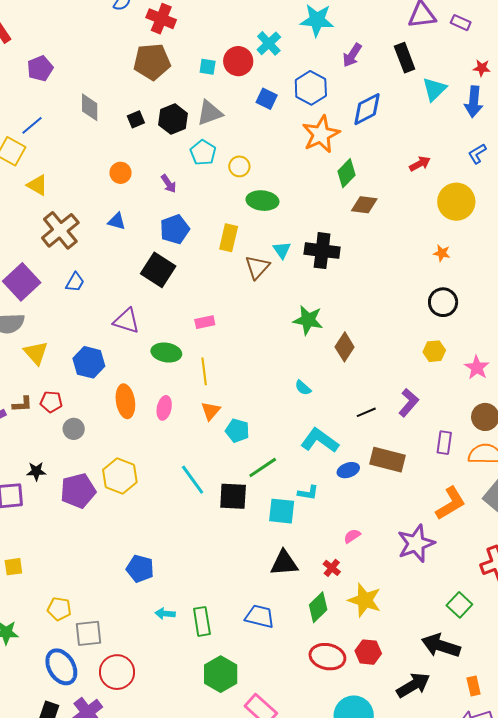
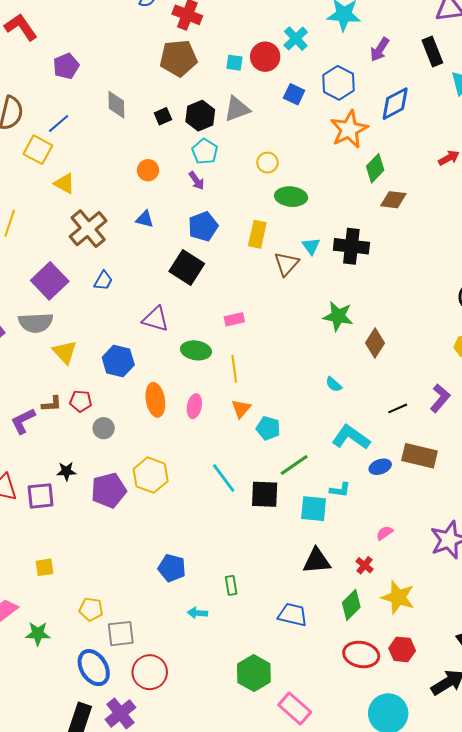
cyan pentagon: (203, 153) -> (205, 152), moved
green rectangle: (202, 621) -> (231, 585), moved, size x0.7

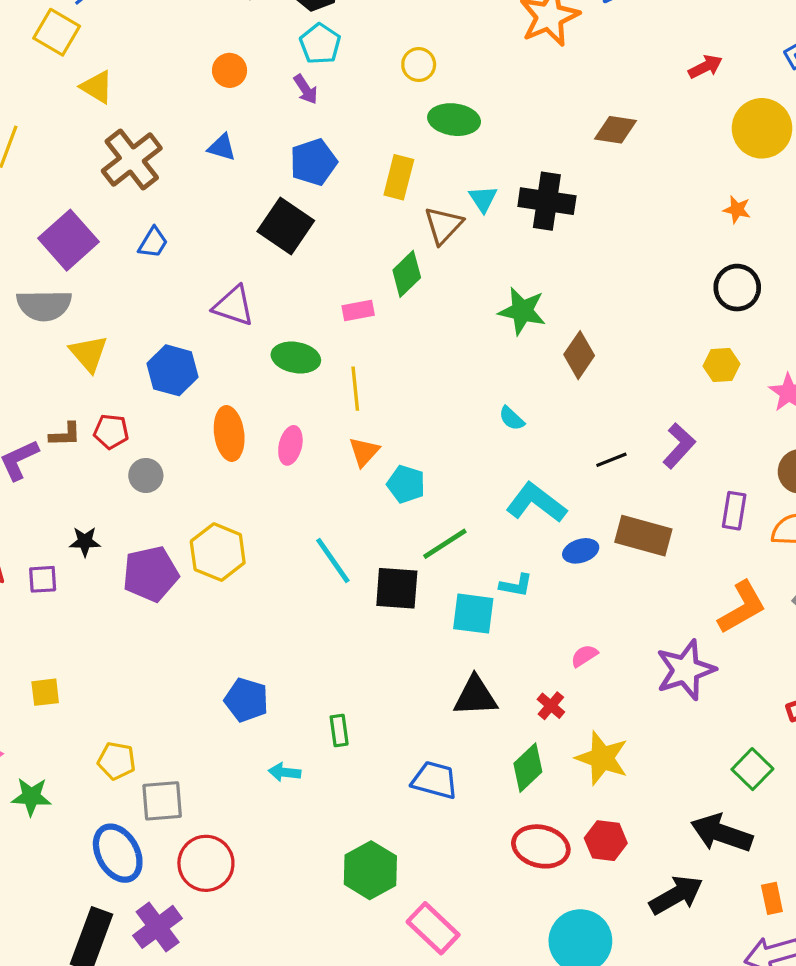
green diamond: (375, 168) -> (407, 274), moved
purple square: (41, 496) -> (43, 579), size x0.7

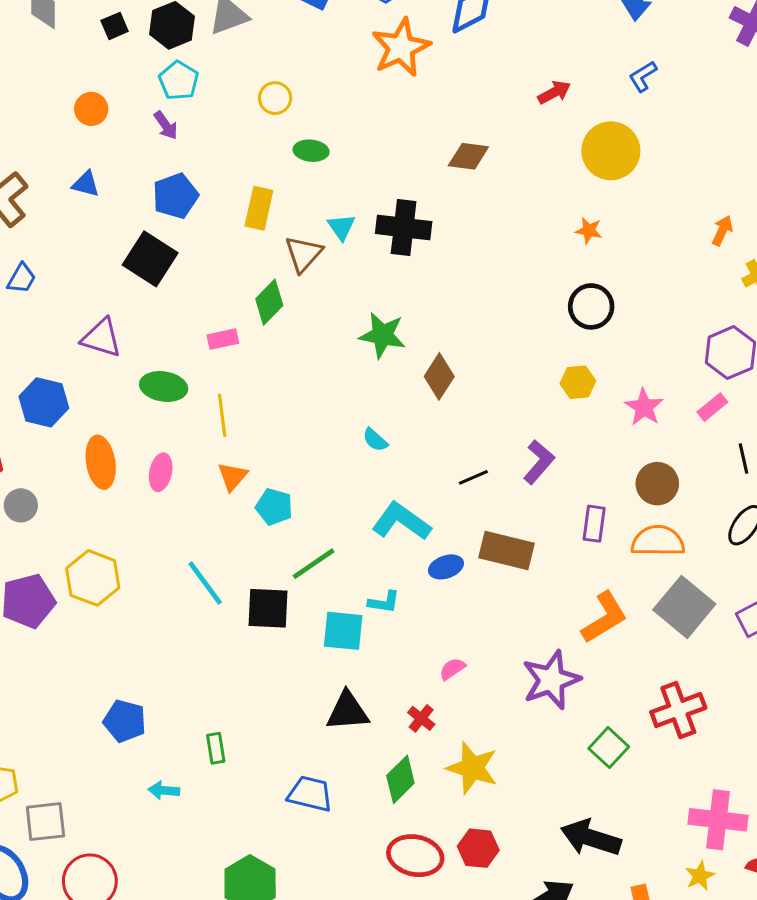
green ellipse: (454, 120) -> (311, 151), size x0.7
green square: (752, 769) -> (609, 748), moved

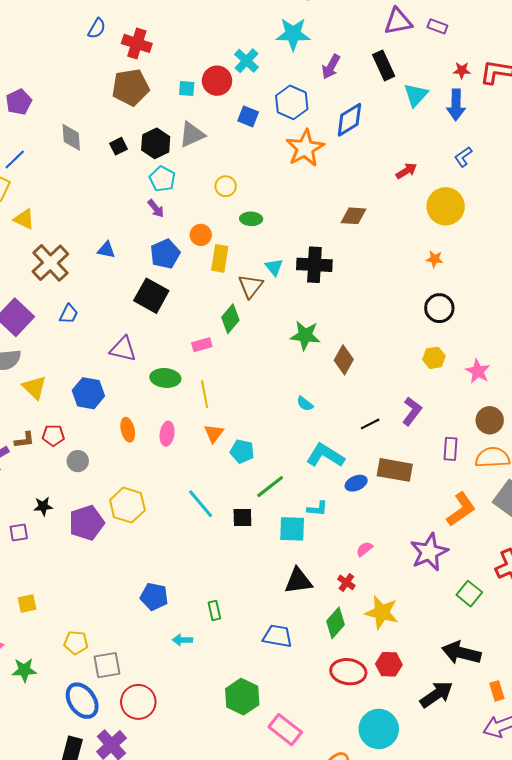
orange circle: (91, 109) -> (201, 235), moved
orange ellipse: (101, 462) -> (128, 430), size x0.7
black square: (268, 608) -> (242, 517), size x0.7

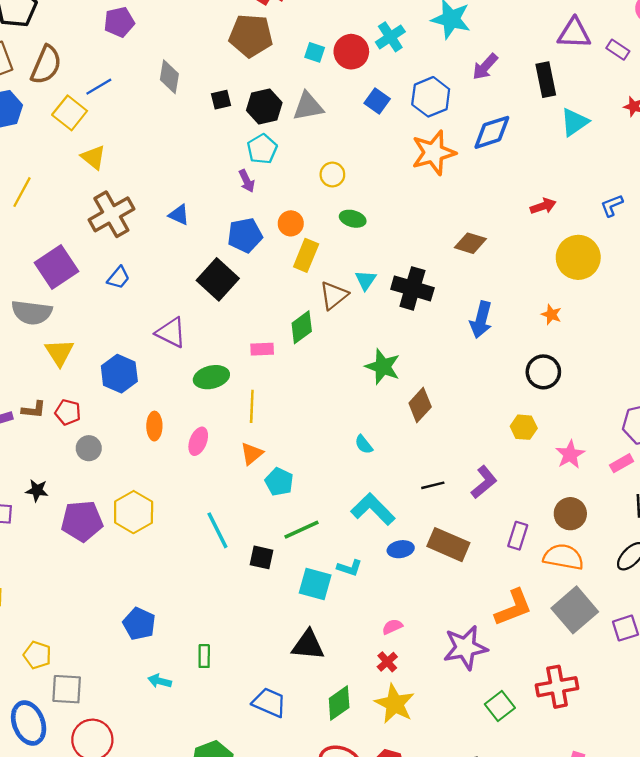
blue arrow: (456, 105) -> (481, 320), moved
green ellipse: (165, 378) -> (211, 377), turned -32
red cross: (346, 582) -> (387, 662), moved

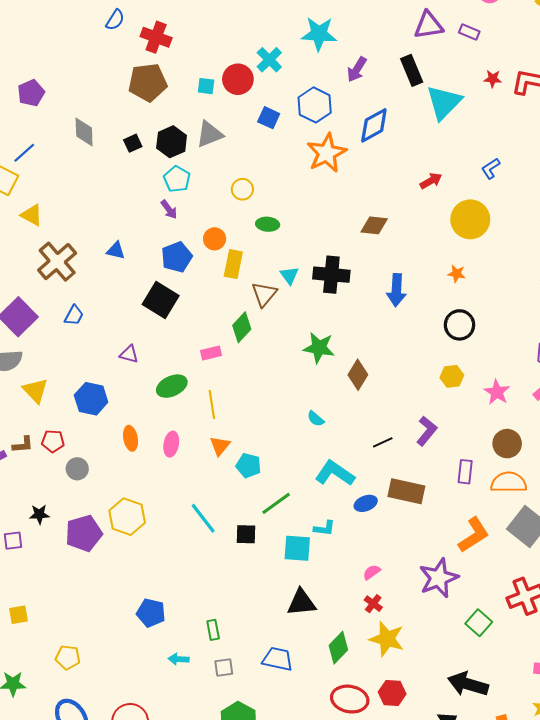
cyan triangle: (574, 122) -> (444, 102), size x1.4
purple triangle: (171, 333) -> (129, 354), size x0.7
gray square: (67, 689) -> (224, 667), moved, size x0.7

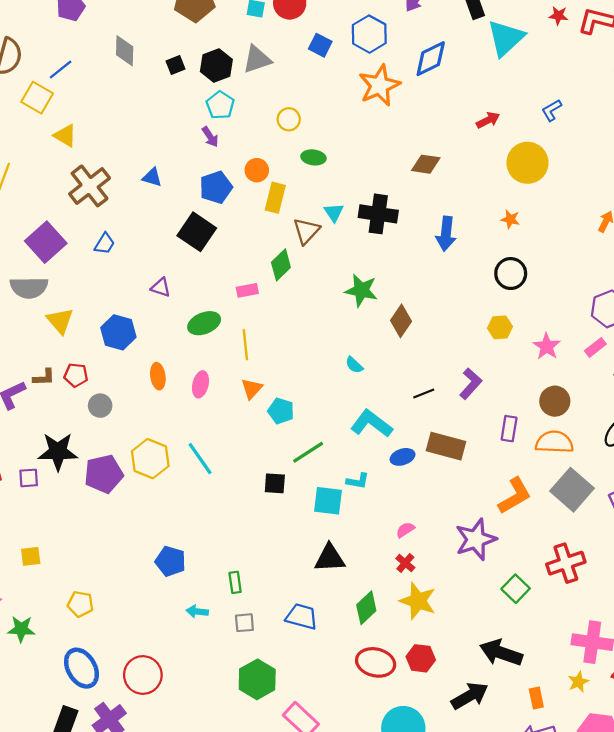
black star: (39, 514) -> (58, 452), size x1.8
cyan line: (203, 518) -> (200, 459), moved

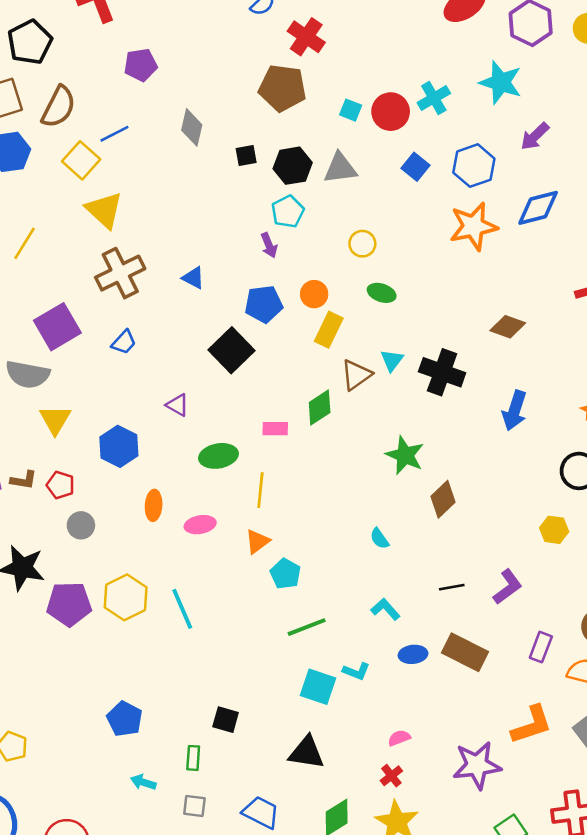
yellow triangle: (65, 136) -> (104, 210), size x1.4
pink ellipse: (201, 384) -> (200, 525), turned 55
cyan L-shape: (371, 424) -> (385, 609), size x0.6
black square: (275, 483) -> (226, 720), moved

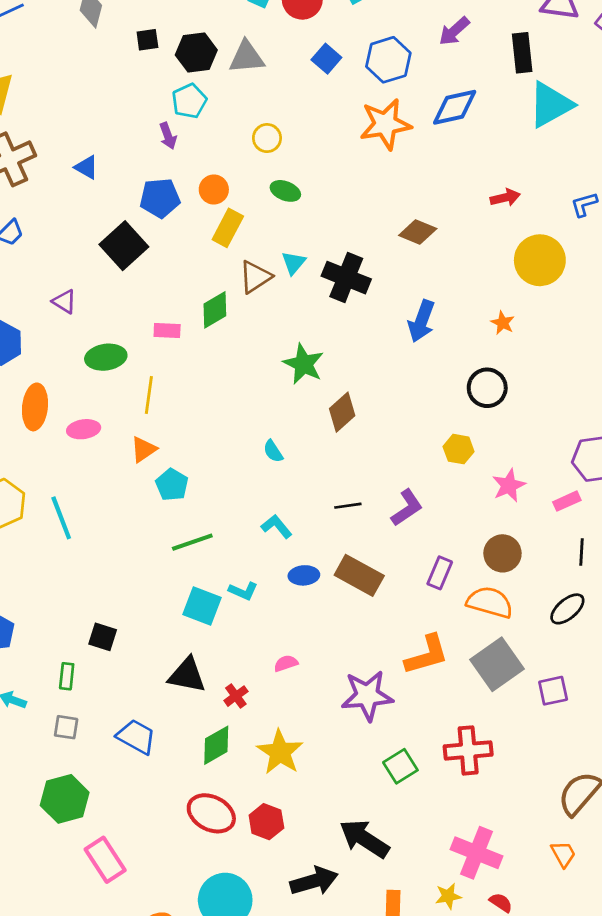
orange ellipse: (154, 505) -> (35, 407), size x1.4
red cross: (391, 776) -> (236, 696), moved

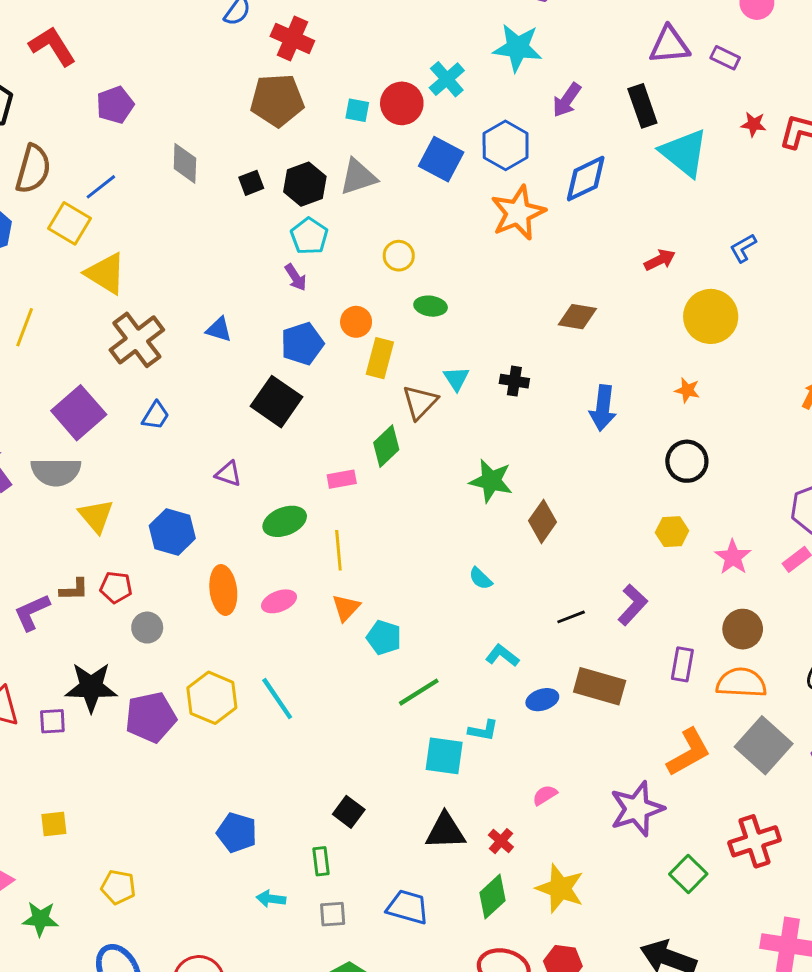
blue square: (326, 59) -> (441, 159), size x1.4
cyan triangle: (550, 105) -> (684, 153), turned -39
black cross: (346, 278) -> (514, 381), size x0.6
black square: (103, 637) -> (349, 812), turned 32

